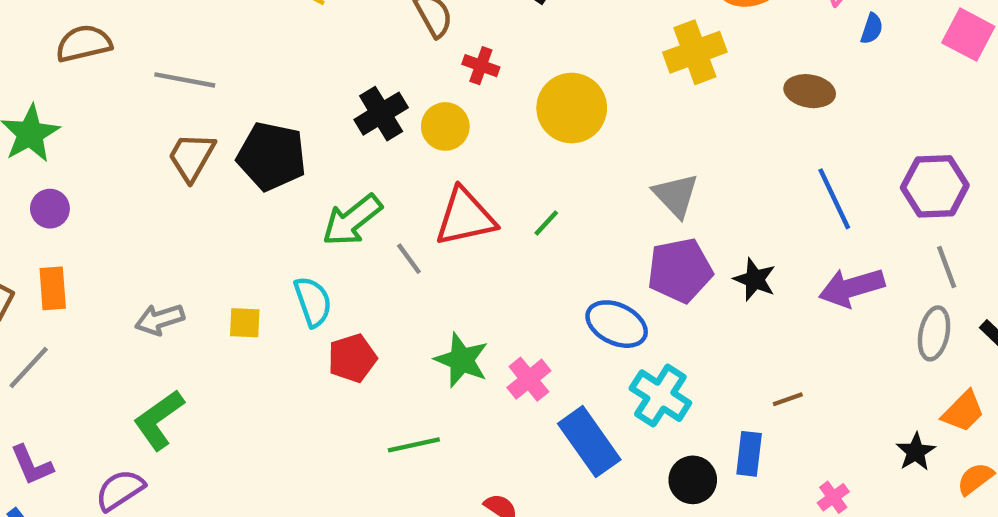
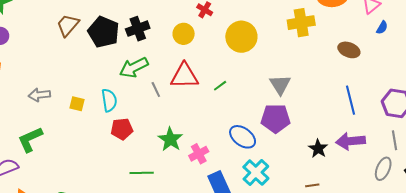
black cross: (381, 114) -> (138, 29), moved
black star: (755, 279) -> (318, 149), moved

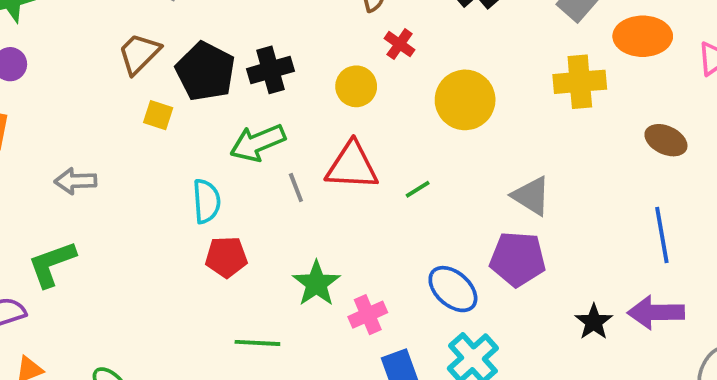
gray triangle: (280, 85) -> (531, 196), turned -30
yellow square: (77, 104) -> (158, 115), moved

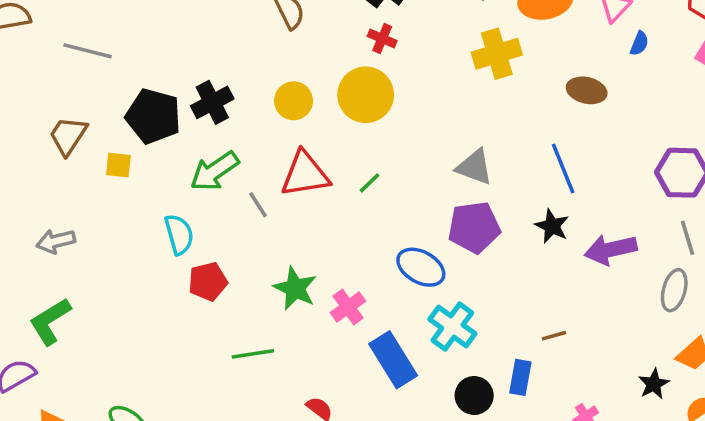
red cross: (400, 44) -> (382, 38), moved
brown trapezoid: (139, 54) -> (68, 136), moved
yellow circle: (465, 100) -> (366, 95), moved
blue line: (662, 235) -> (563, 168), moved
black star: (594, 322) -> (552, 226), moved

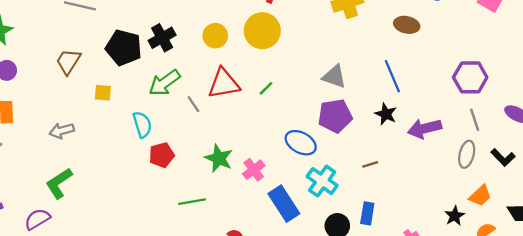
yellow square: (118, 165) -> (103, 93), moved
brown line: (554, 336) -> (370, 164), moved

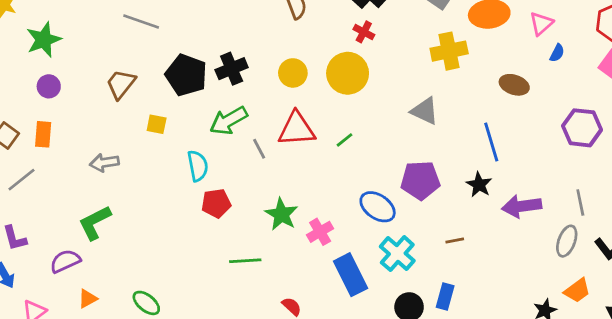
gray triangle: (334, 77) -> (425, 111), moved
purple hexagon: (470, 77) -> (582, 128), moved

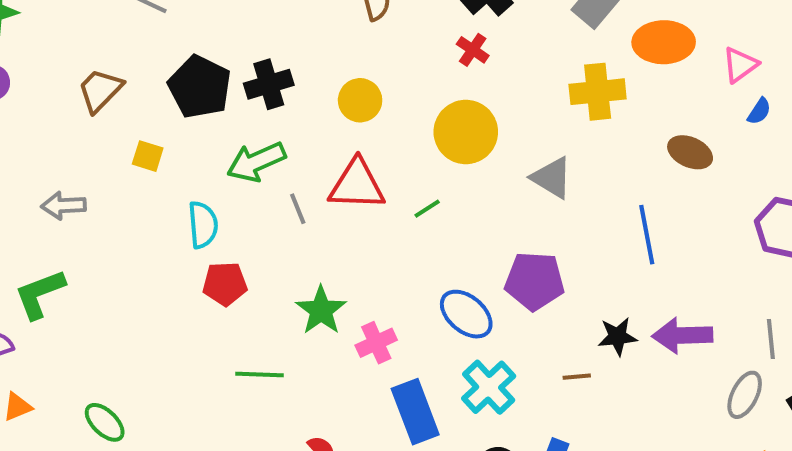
yellow circle: (348, 73) -> (466, 132), moved
black star: (479, 185) -> (617, 337), moved, turned 30

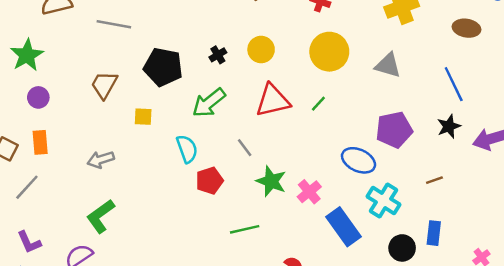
black cross: (269, 84) -> (218, 55), moved, size x0.6
gray line: (298, 209) -> (245, 148), moved
black star: (617, 337) -> (449, 126), moved

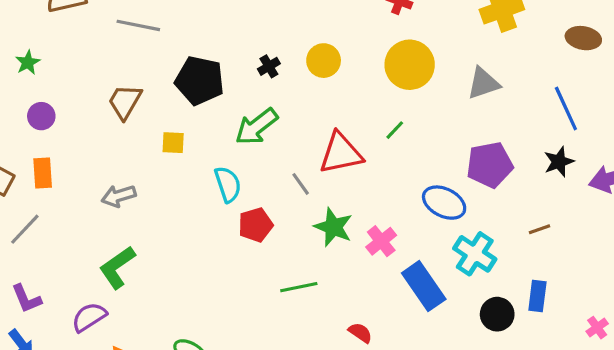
green star: (27, 55) -> (28, 63), size x0.6
gray triangle: (388, 65) -> (483, 83), turned -36
red triangle: (273, 101) -> (341, 153), moved

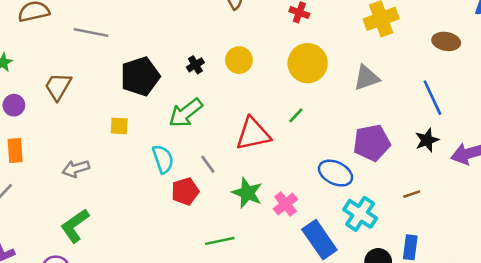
black pentagon: (200, 80) -> (140, 76), turned -30
brown trapezoid: (125, 102) -> (58, 86), moved
gray line: (301, 184) -> (208, 164), moved

